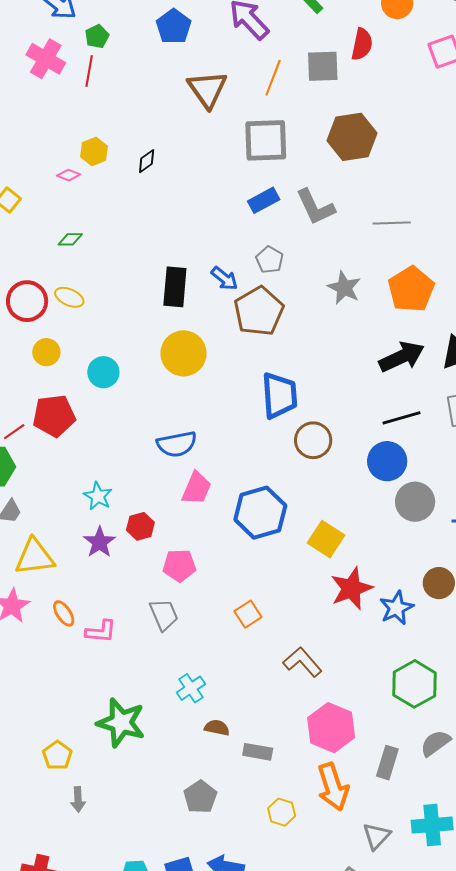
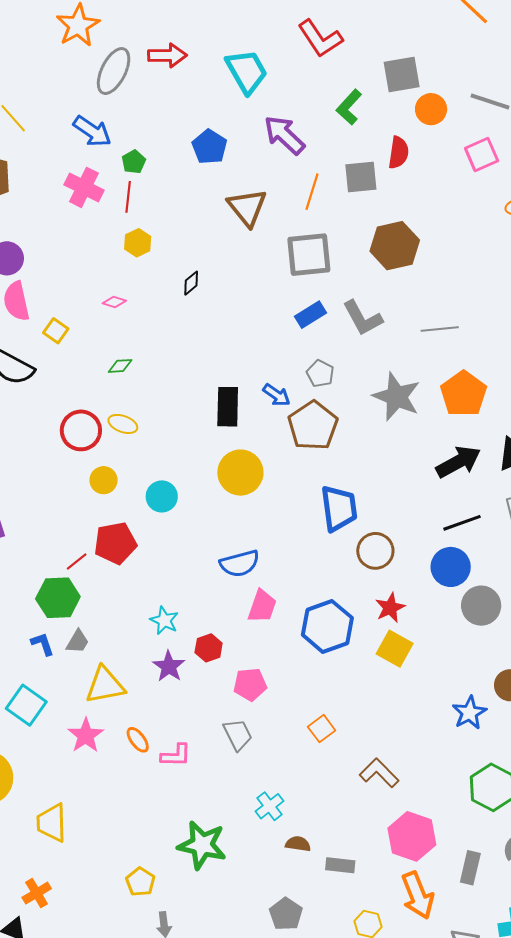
yellow hexagon: (94, 151) -> (138, 243), moved
gray star: (344, 288) -> (397, 397), size x1.4
red star: (351, 588) -> (390, 608), moved, size x0.7

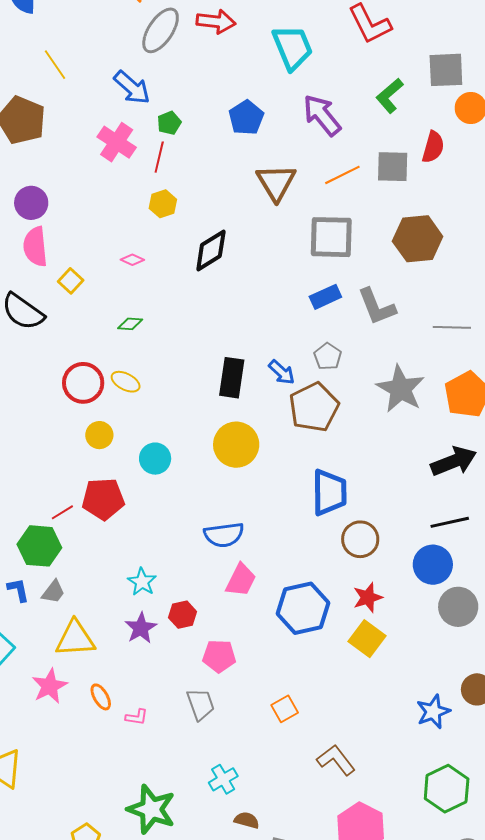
orange line: (312, 192) -> (342, 175), turned 39
black diamond: (191, 283) -> (211, 251), size x1.8
pink L-shape: (176, 755) -> (137, 717), size x0.7

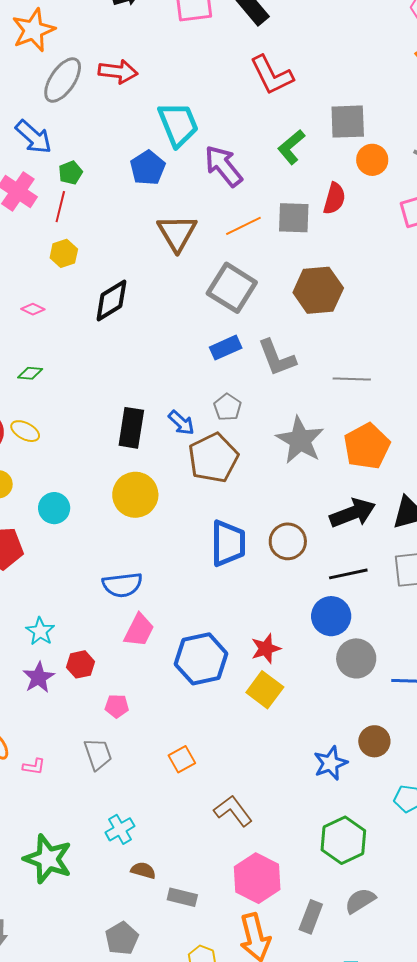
cyan trapezoid: (292, 47) -> (178, 124), moved
gray square: (331, 237) -> (232, 288), turned 30
brown circle: (360, 539) -> (288, 541), moved
pink pentagon: (219, 656) -> (117, 706), size x0.7

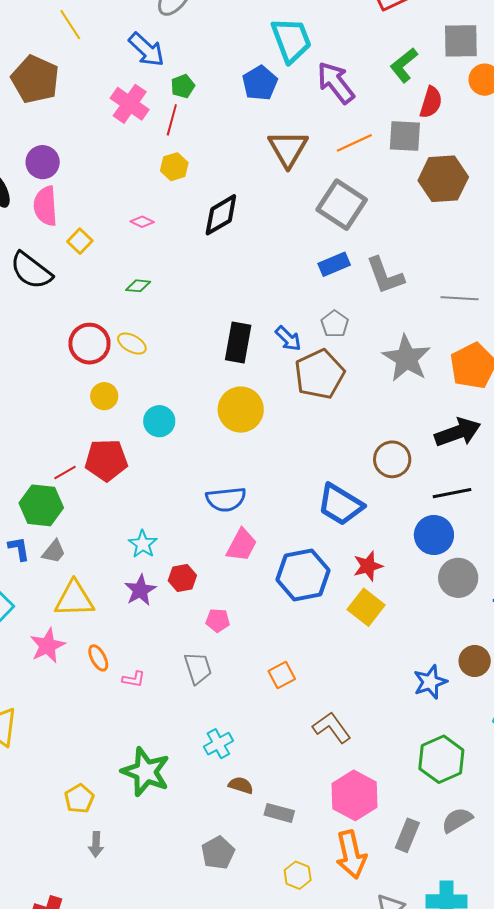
red semicircle: (334, 199) -> (431, 102), moved
brown hexagon: (318, 290) -> (443, 179), moved
blue trapezoid: (228, 543) -> (340, 505), moved, turned 120

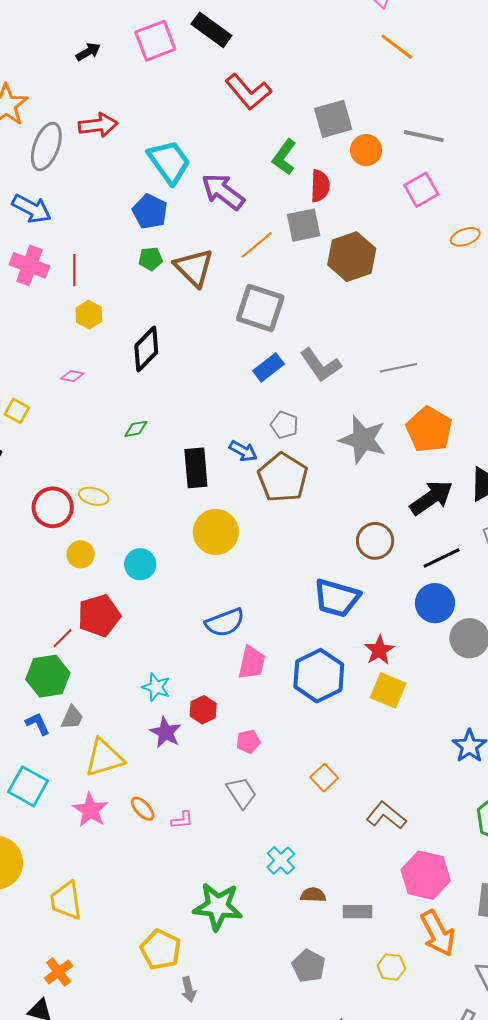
green pentagon: (183, 86) -> (151, 259), moved, turned 30
green diamond: (138, 286) -> (136, 429), moved
yellow pentagon: (79, 799) -> (161, 950), size x1.4

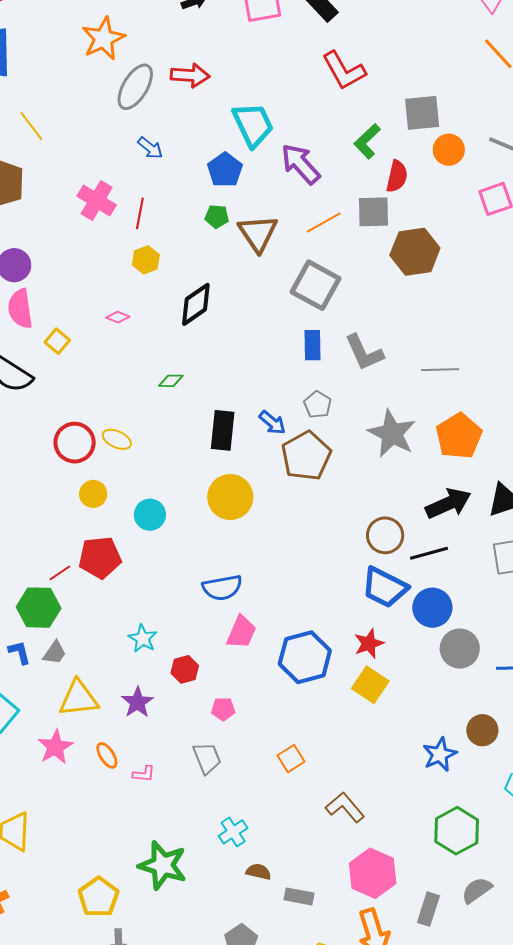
blue arrow: (32, 209) -> (150, 148), moved, size x0.7
blue rectangle: (268, 367) -> (313, 345), turned -64
black line: (442, 558) -> (429, 553), moved
blue trapezoid: (337, 598) -> (385, 587), moved
purple star: (166, 732) -> (137, 702), moved

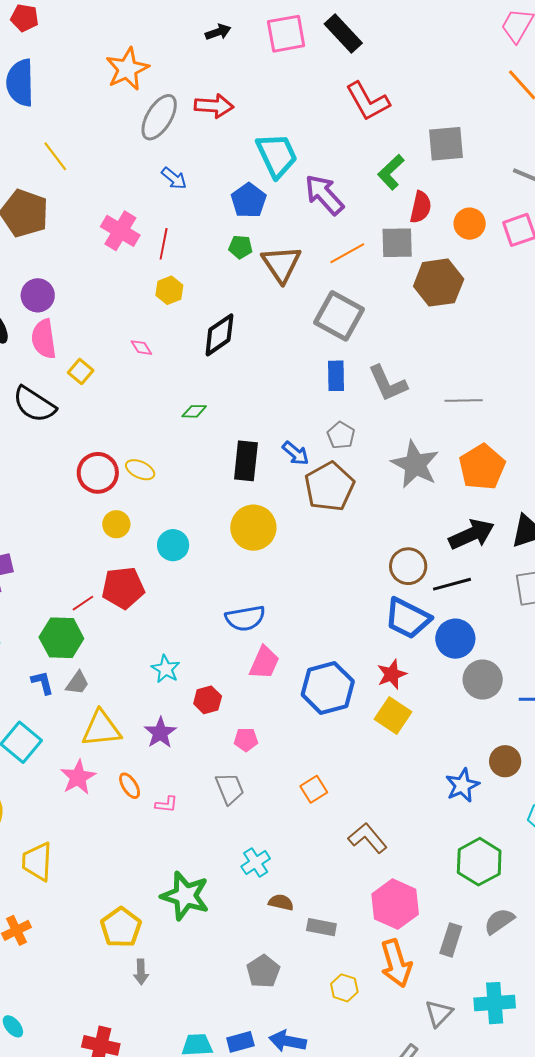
orange circle: (449, 150) -> (470, 224), moved
pink diamond: (118, 317) -> (141, 348), turned 35

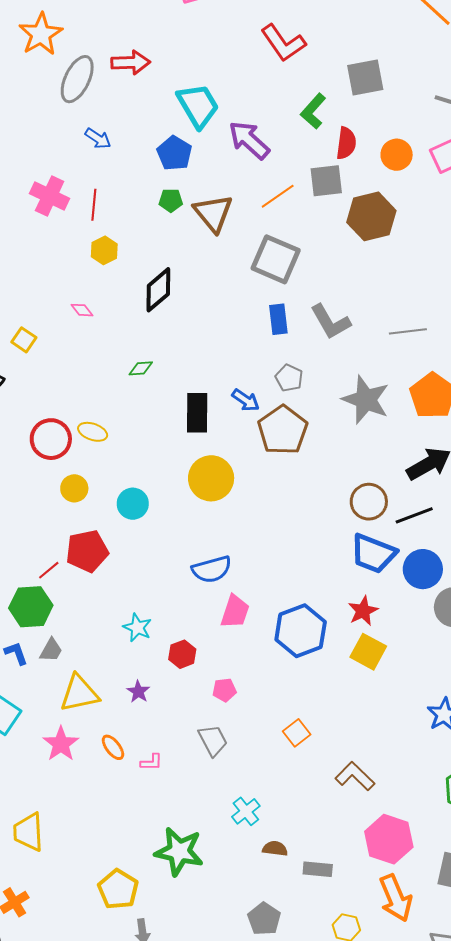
purple star: (160, 733) -> (138, 692), size x0.7

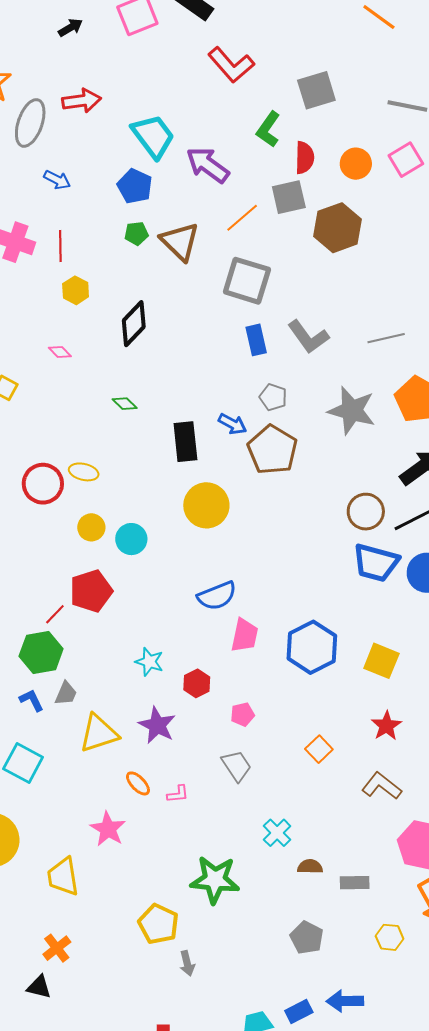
green diamond: (141, 368) -> (125, 404), turned 55
yellow circle: (74, 488) -> (91, 527), moved
red star: (363, 611) -> (386, 726), moved
purple star: (138, 692) -> (157, 725), size x1.6
pink star: (61, 744) -> (108, 829), moved

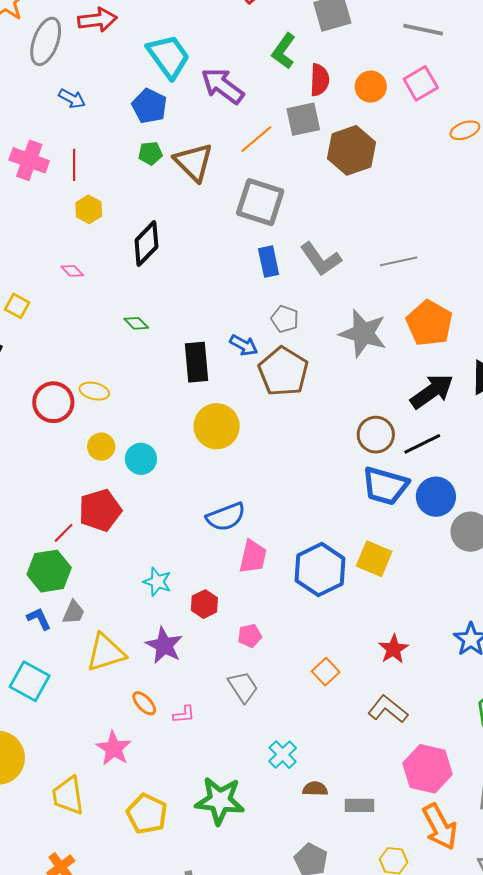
yellow square: (381, 661) -> (374, 559), moved
yellow pentagon: (158, 924) -> (147, 814), moved

